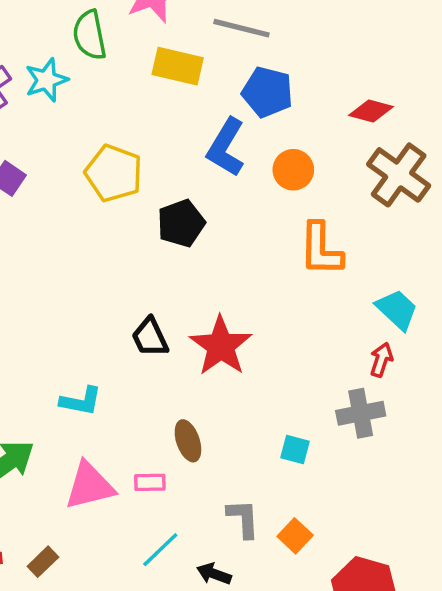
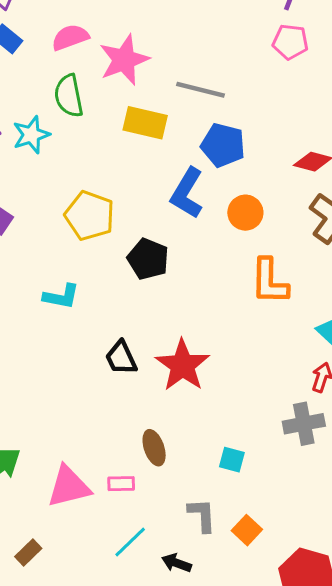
black pentagon: (181, 223) -> (148, 259), turned -30
cyan L-shape: (81, 401) -> (61, 296), moved
cyan square: (295, 449) -> (232, 460), moved

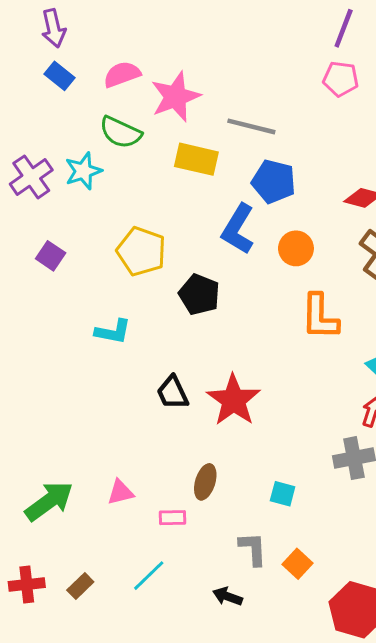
green semicircle: (69, 96) -> (120, 132), turned -54
brown ellipse: (154, 448) -> (205, 482), turned 36
pink triangle: (69, 487) -> (120, 492), moved, size x0.6
cyan line: (130, 542) -> (149, 576), moved

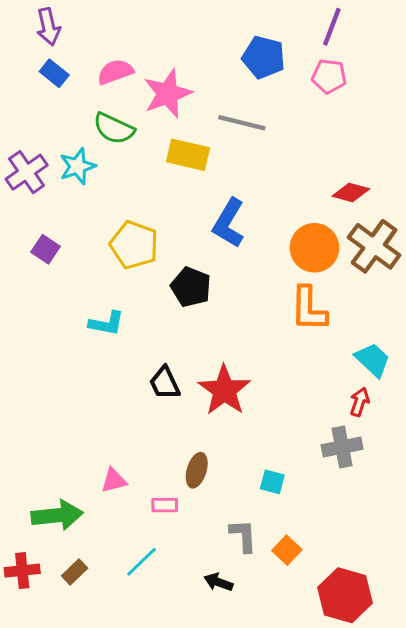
blue pentagon: (274, 181) -> (264, 57), moved
orange circle: (296, 248) -> (314, 248), moved, size x1.4
green arrow: (49, 501) -> (57, 515), moved, turned 30

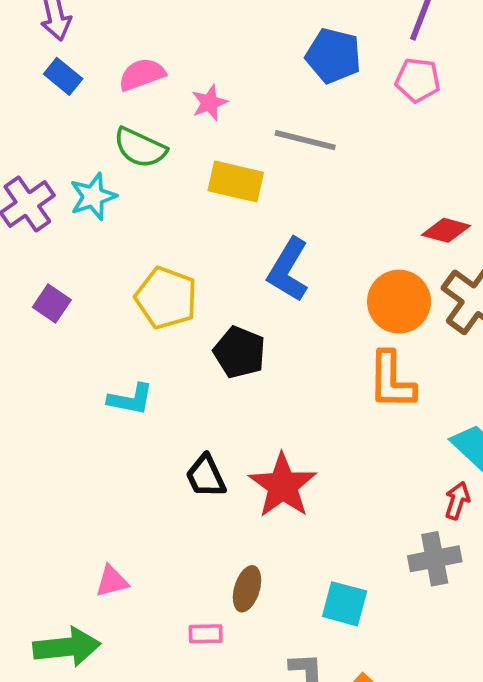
pink star: (168, 94) -> (209, 103), size x0.6
pink triangle: (114, 480) -> (112, 581), moved
cyan square: (272, 482) -> (345, 604), size x1.4

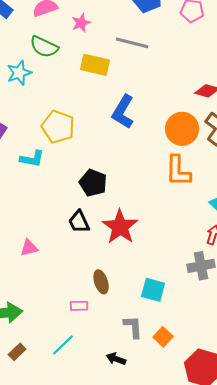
black pentagon: (239, 352) -> (93, 183), moved
cyan L-shape: (131, 399) -> (32, 159), moved
pink triangle: (112, 581) -> (29, 248), moved
brown ellipse: (247, 589) -> (101, 282), turned -35

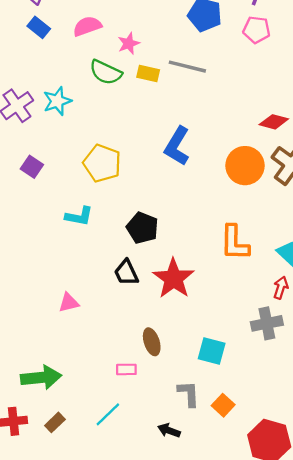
green semicircle: (44, 47) -> (106, 72), moved
yellow rectangle: (95, 65) -> (148, 73), moved, size x0.7
cyan L-shape: (32, 159) -> (79, 216), moved
orange L-shape: (178, 171) -> (235, 243), moved

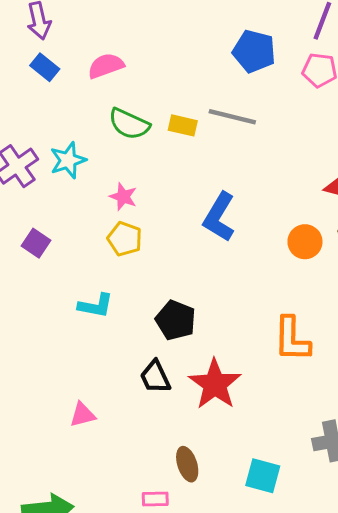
pink star: (129, 44) -> (123, 197), moved, turned -30
yellow pentagon: (102, 163) -> (125, 239), size x0.7
orange circle: (245, 166) -> (305, 242), size x0.7

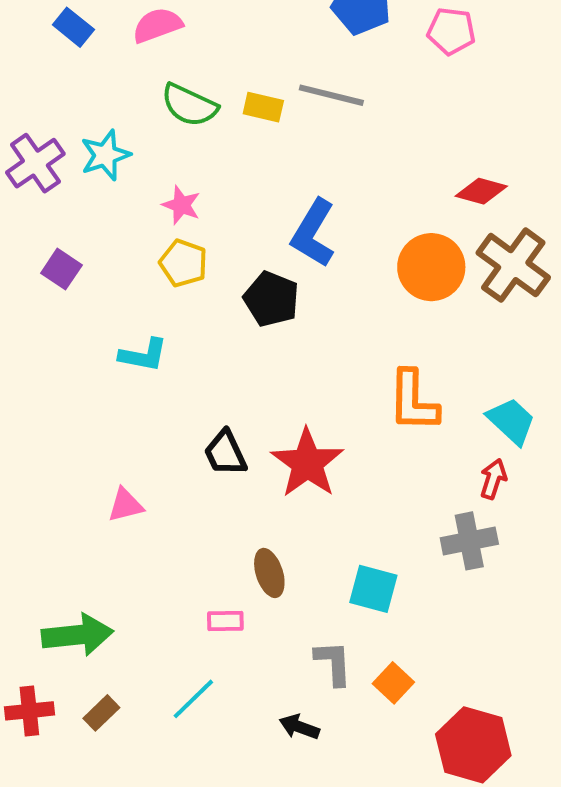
orange circle: (305, 242) -> (431, 267), size x1.4
black pentagon: (176, 320) -> (271, 299), moved

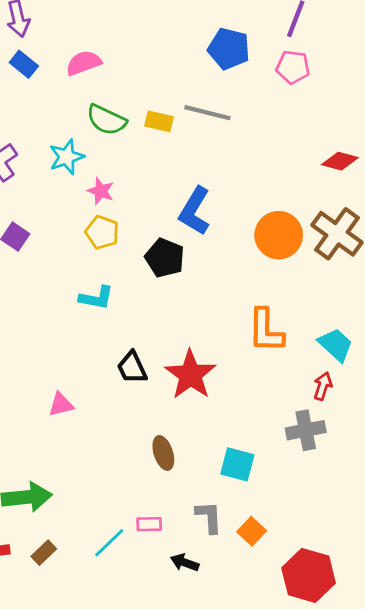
cyan star: (105, 155) -> (67, 157), moved
red diamond: (481, 191) -> (340, 161), moved
cyan L-shape: (143, 355) -> (96, 298), moved
pink rectangle: (225, 621) -> (149, 524), moved

